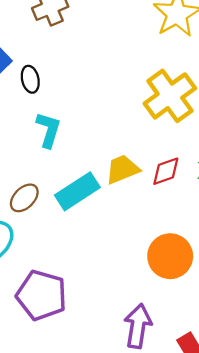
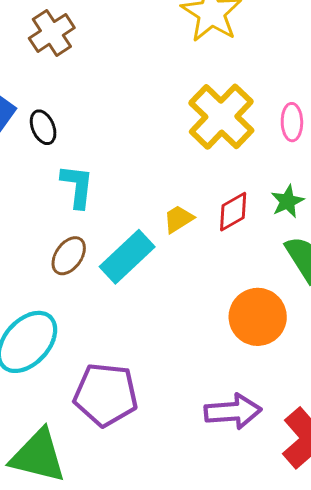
yellow trapezoid: (122, 169) -> (178, 219), size x0.7
brown ellipse: (24, 198) -> (69, 256), moved
purple arrow: (138, 326) -> (233, 411), turned 87

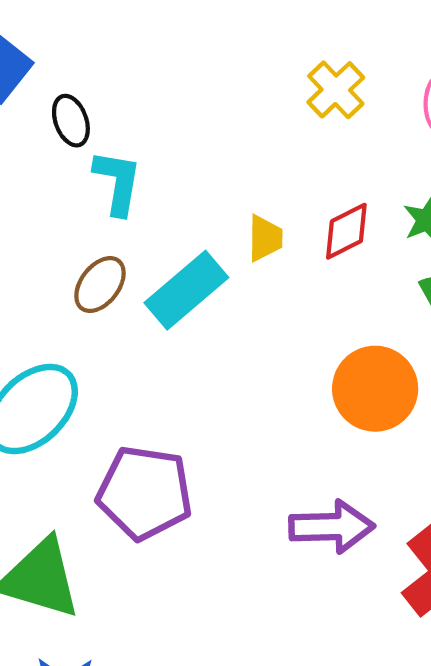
yellow cross: (221, 117) -> (336, 90), size x0.6
black ellipse: (43, 127) -> (71, 121), moved
yellow trapezoid: (178, 219) -> (265, 238), turned 120

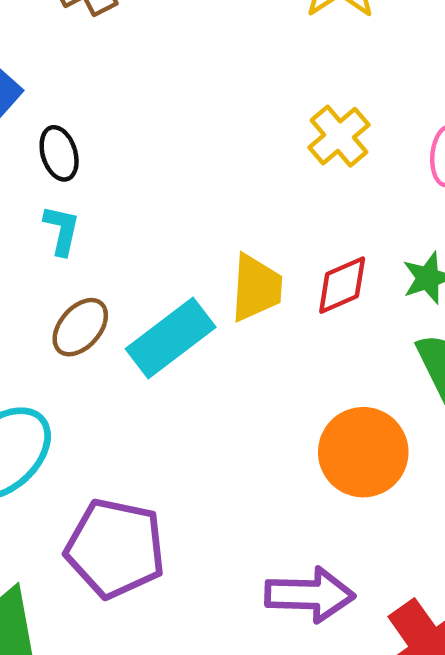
cyan L-shape: (118, 182) -> (62, 230), moved, size x0.7
yellow trapezoid: (265, 238) -> (256, 288), size x1.4

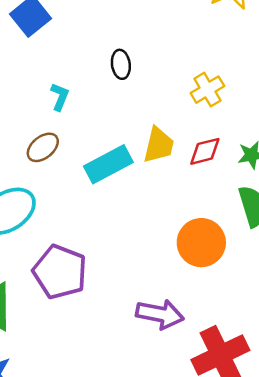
yellow cross: (339, 136) -> (207, 90), moved
black ellipse: (59, 153) -> (121, 64), moved
brown ellipse: (80, 327) -> (43, 147), moved

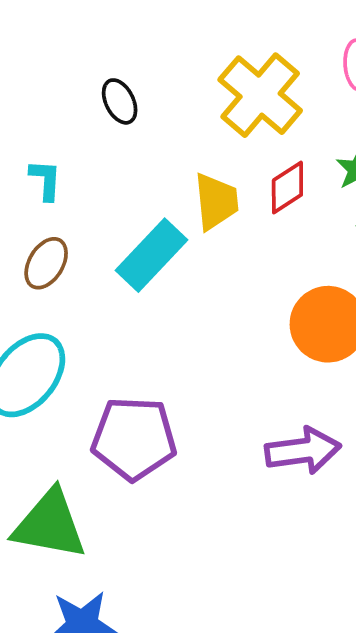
yellow cross: (207, 90) -> (260, 95), size x1.6

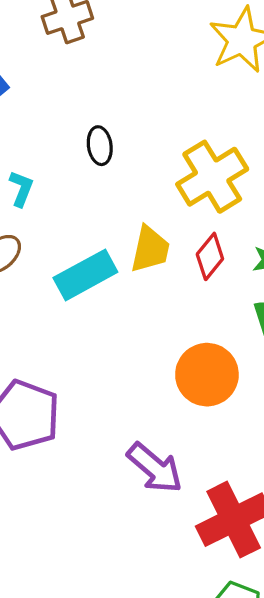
red diamond: (287, 187) -> (210, 256), turned -36
purple arrow: (303, 451) -> (155, 468), turned 30

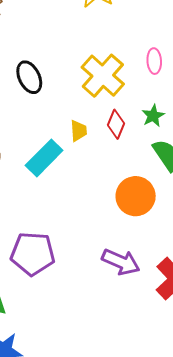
black ellipse: (100, 146) -> (29, 77), size x1.4
yellow trapezoid: (150, 249) -> (78, 131), size x0.7

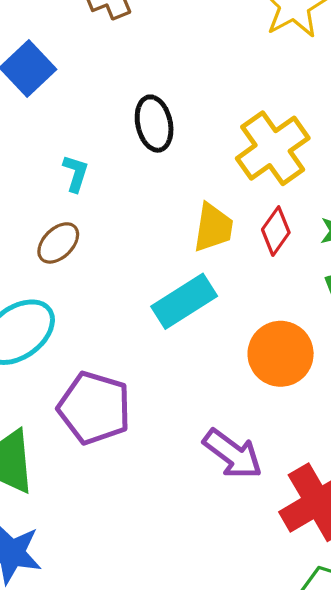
yellow trapezoid: (78, 131) -> (213, 228), size x1.4
cyan rectangle: (44, 158) -> (184, 301), moved

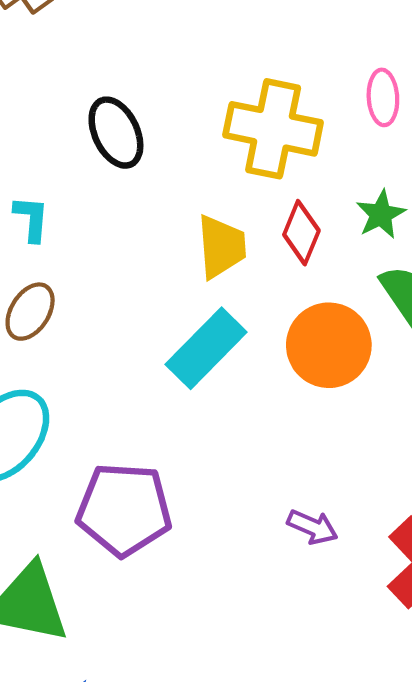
yellow cross: (273, 148) -> (273, 129), turned -30
orange circle: (281, 354) -> (329, 345), moved
purple arrow: (233, 454) -> (312, 527), size x0.6

